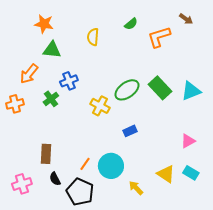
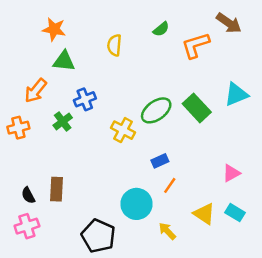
brown arrow: (186, 19) -> (229, 23), size x1.5
cyan triangle: (191, 91) -> (236, 94), moved
orange line: (85, 164) -> (170, 185), moved
black semicircle: (55, 179) -> (28, 195), moved

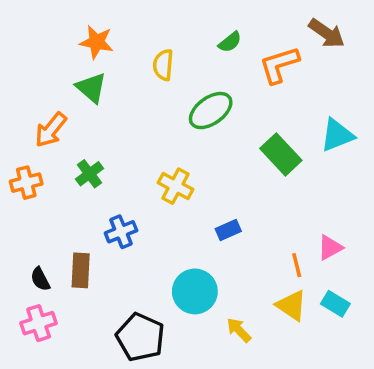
orange star: (54, 29) -> (96, 42), moved
green triangle: (64, 61) -> (91, 88), turned 35
blue cross: (85, 99) -> (121, 232), moved
green ellipse: (156, 110) -> (211, 111), moved
orange line: (170, 185) -> (297, 265), moved, turned -49

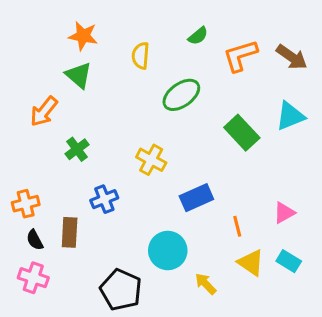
brown arrow: (327, 33) -> (292, 57), moved
orange cross: (26, 183) -> (26, 204), moved
blue rectangle: (228, 230) -> (196, 198), size x1.5
orange line: (297, 265) -> (237, 226), moved
pink cross: (39, 323) -> (33, 278), turned 36

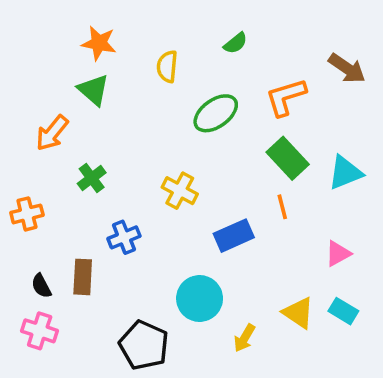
orange L-shape: (240, 56) -> (286, 97), moved
cyan triangle: (290, 116) -> (345, 173), moved
orange cross: (26, 204) -> (27, 214), moved
orange line: (237, 226) -> (282, 207), moved
yellow arrow: (206, 284) -> (244, 338), turned -105

